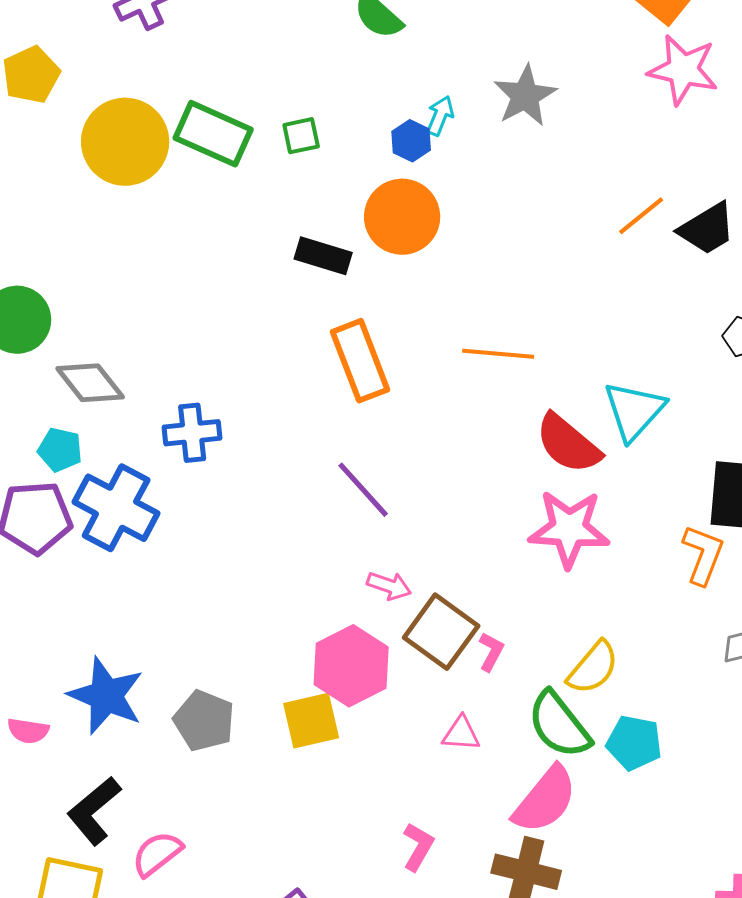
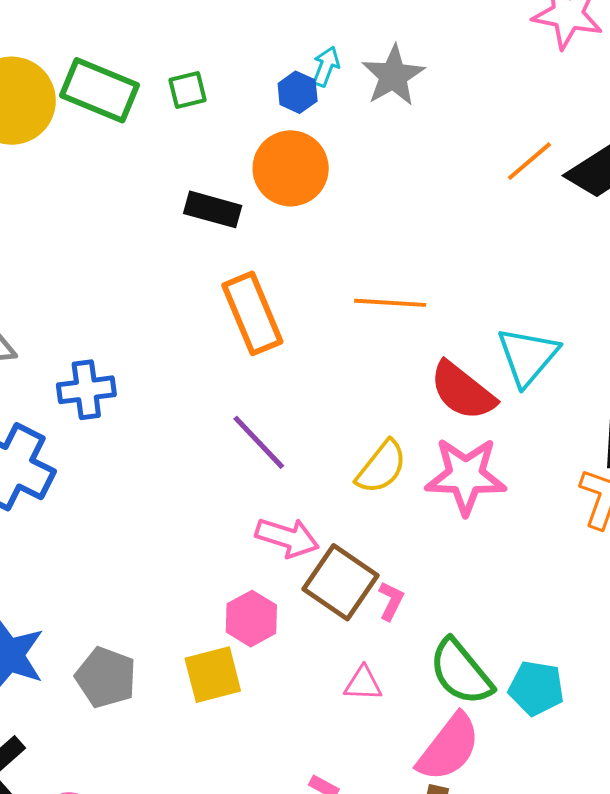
gray star: (525, 96) -> (393, 76), moved
pink arrow: (389, 586) -> (287, 538), size x1.4
pink hexagon: (351, 666) -> (251, 619), size x0.7
yellow semicircle: (593, 668) -> (381, 467), moved

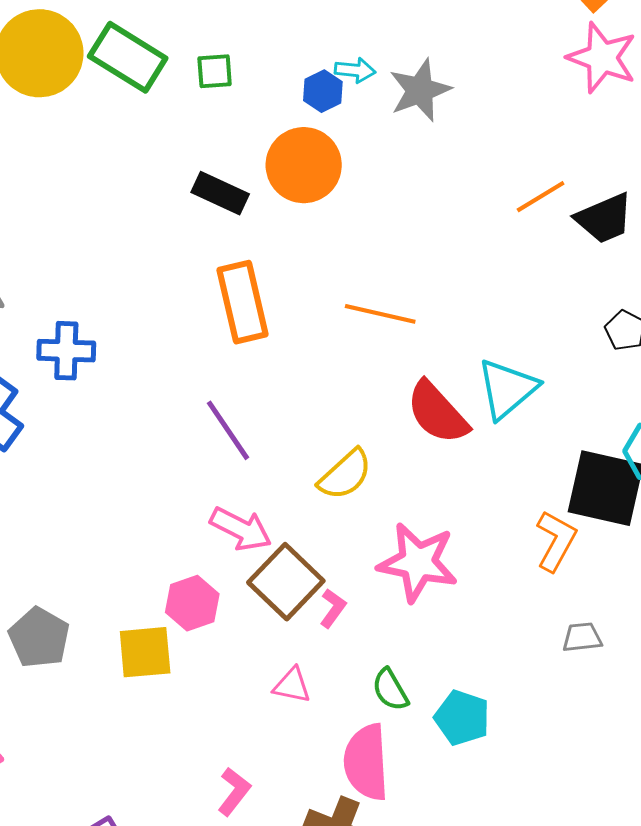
cyan arrow: (326, 66) -> (355, 70), turned 66
pink star: (466, 476) -> (418, 562), moved
green semicircle: (461, 672) -> (390, 690), size x0.6
pink semicircle: (449, 747) -> (366, 762), turned 130

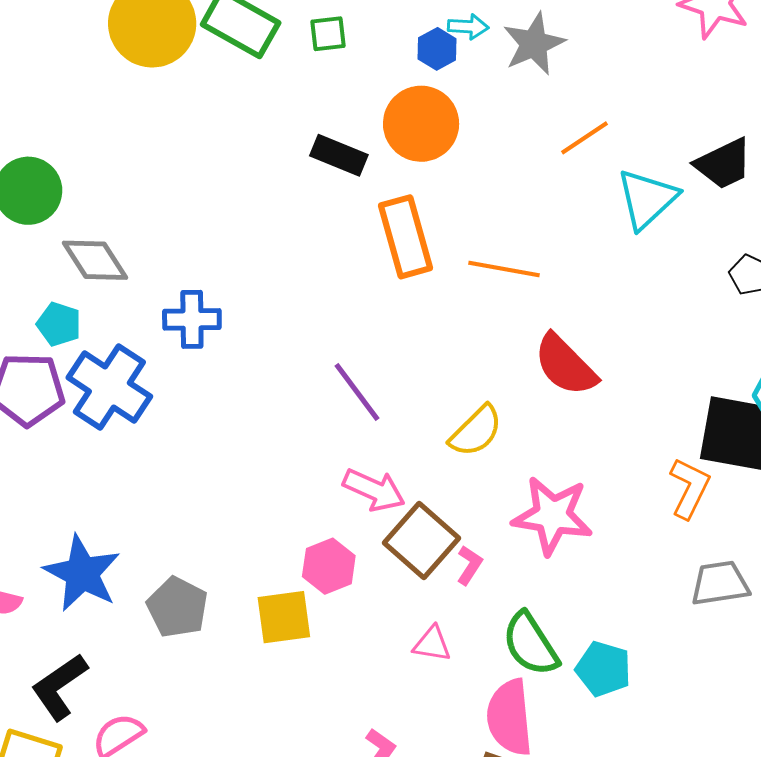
orange line: (541, 197) -> (584, 138), moved
orange rectangle: (243, 302) -> (406, 237), moved
cyan triangle: (507, 389) -> (647, 199), moved
gray trapezoid: (582, 637) -> (720, 583), size x1.5
green semicircle: (390, 690) -> (530, 644), size x1.5

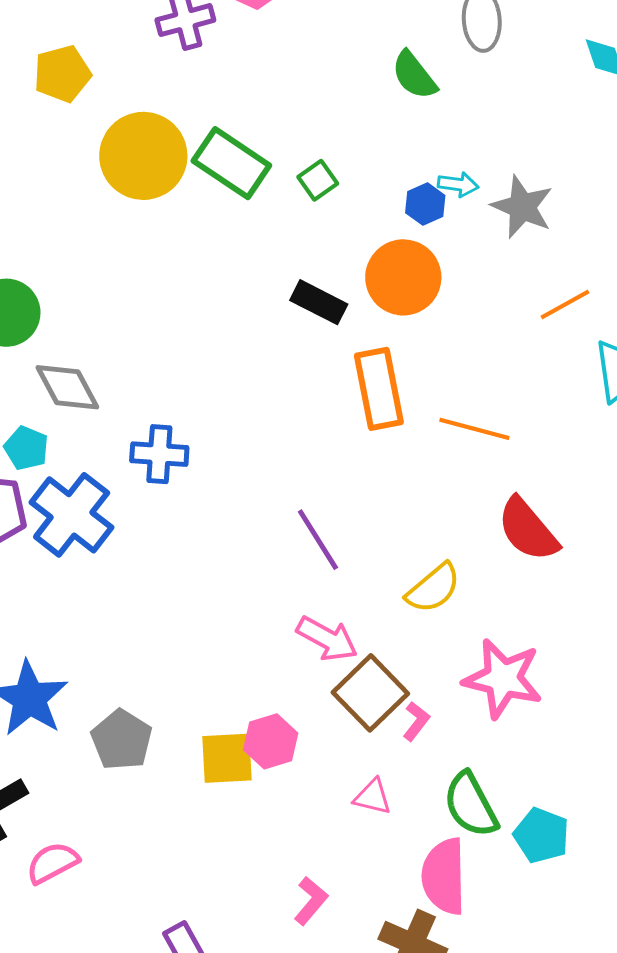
green square: (328, 34) -> (318, 180), turned -33
gray star: (534, 44) -> (522, 207), turned -30
pink hexagon: (329, 566) -> (271, 741), moved

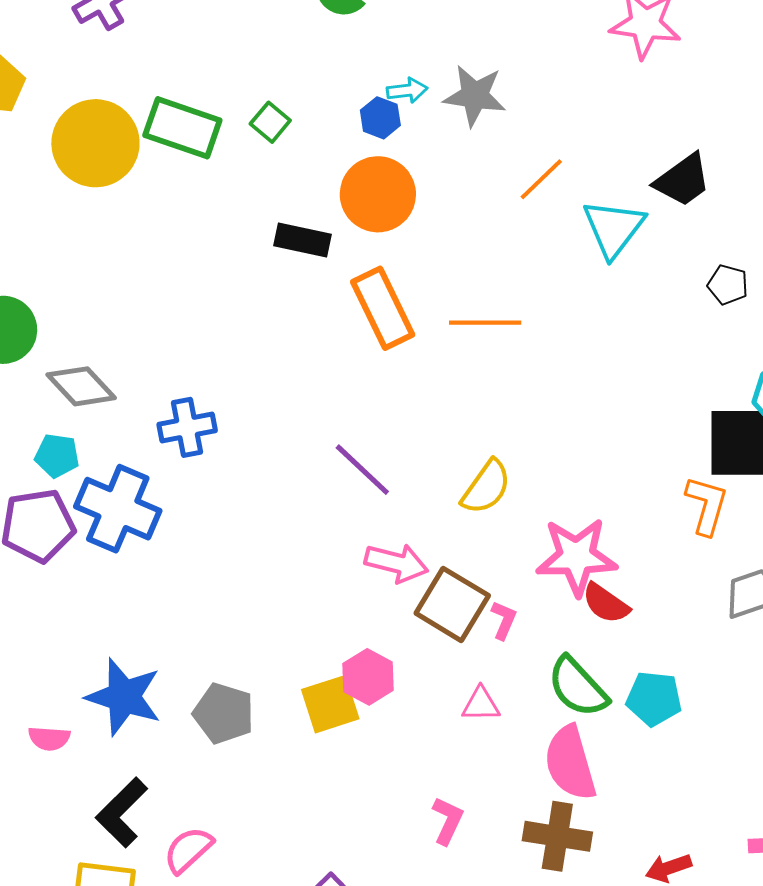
red semicircle: (528, 530) -> (606, 603), moved, size x0.7

